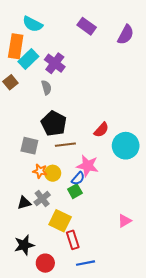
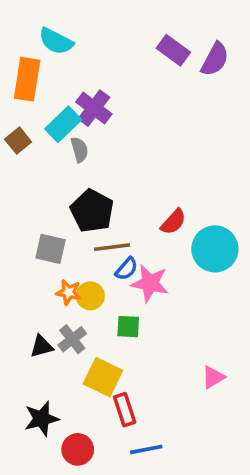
purple rectangle: (87, 26) -> (173, 50), moved
cyan rectangle: (28, 59) -> (63, 124), moved
blue semicircle: (78, 178) -> (126, 269), moved
green square: (75, 191) -> (128, 327), turned 32

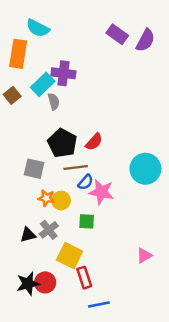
purple cross: (94, 108) -> (63, 73), turned -30
red semicircle: (173, 222) -> (94, 142), moved
red circle: (78, 449) -> (45, 282), moved

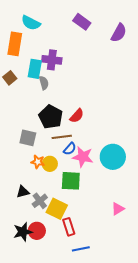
purple rectangle: (117, 34) -> (82, 22), moved
cyan rectangle: (43, 84) -> (35, 69), turned -36
cyan circle: (145, 169) -> (113, 157), moved
green square: (87, 221) -> (71, 181), size x1.5
gray cross: (49, 230) -> (40, 201), moved

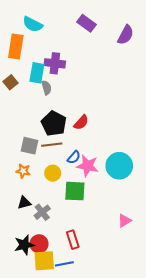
brown line: (62, 137) -> (52, 145), moved
orange star: (38, 162) -> (23, 171), moved
yellow square: (57, 209) -> (44, 261), moved, turned -30
blue line: (81, 249) -> (64, 264), moved

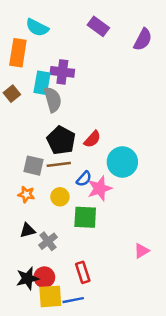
gray semicircle: (46, 88) -> (53, 100), size x1.5
pink star: (88, 166) -> (100, 188), turned -30
cyan circle: (119, 166) -> (122, 162), moved

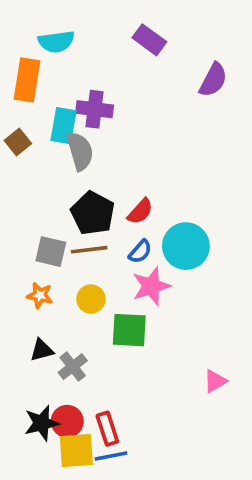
cyan semicircle: (37, 28) -> (56, 42), turned -35
purple semicircle: (143, 40) -> (213, 80), moved
blue semicircle: (84, 179) -> (140, 252), moved
red rectangle: (83, 272) -> (107, 429), moved

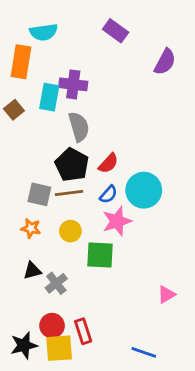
gray semicircle: (80, 151) -> (79, 127), moved
black star: (42, 423) -> (24, 345), moved
blue line: (111, 456) -> (144, 352), moved, turned 30

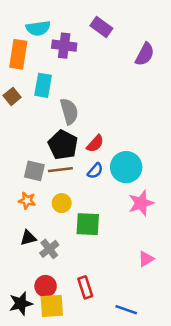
purple cross: (73, 84) -> (64, 46), moved
pink star: (117, 221) -> (141, 203), moved
red rectangle: (83, 331) -> (85, 287), moved

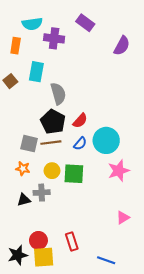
orange rectangle: (18, 54) -> (16, 46), size x0.7
green square: (88, 224) -> (74, 174), moved
gray cross: (49, 249) -> (42, 193), moved, turned 35

